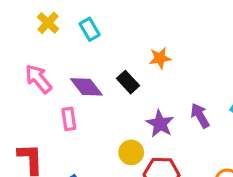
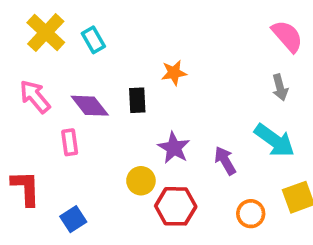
yellow cross: (48, 23) -> (46, 33), size x1.5
black rectangle: (128, 82) -> (137, 100), turned 40
purple arrow: (200, 116) -> (225, 161), moved

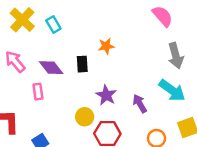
pink semicircle: (287, 36) -> (163, 16), moved
gray arrow: (280, 87) -> (176, 56), size x1.5

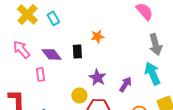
cyan arrow: (172, 90) -> (152, 73), turned -150
purple arrow: (140, 104) -> (125, 84), turned 63

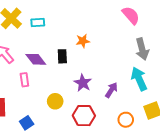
cyan rectangle: (53, 18) -> (38, 23), turned -64
yellow circle: (79, 95) -> (55, 101), moved

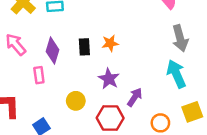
orange star: (83, 41) -> (110, 43), moved
purple diamond: (36, 59) -> (52, 51), turned 55
purple arrow: (111, 90) -> (135, 97), moved

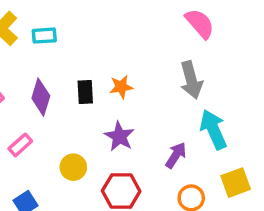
gray arrow: (180, 38) -> (191, 80), moved
pink rectangle: (39, 75) -> (20, 145), moved, turned 56
purple arrow: (135, 97) -> (176, 155), moved

